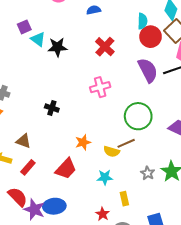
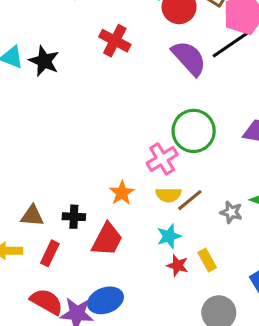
black star: (57, 47) -> (44, 61), turned -30
pink cross: (100, 87) -> (162, 159), moved
black cross: (52, 108) -> (74, 217), moved
brown line: (126, 143) -> (190, 200), moved
red star: (103, 214) -> (178, 265), moved

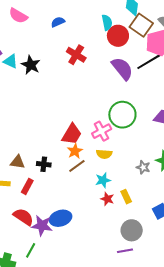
brown line: (190, 200) -> (77, 166), moved
red trapezoid: (107, 239) -> (72, 134), moved

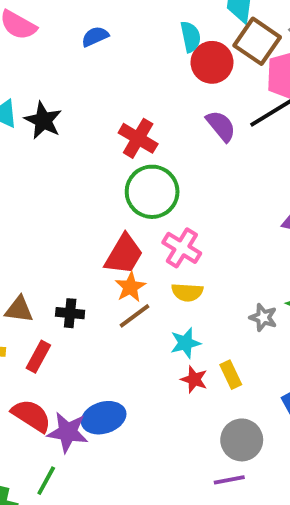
red cross: (76, 55) -> (138, 138), moved
purple semicircle: (122, 69) -> (221, 126), size x0.7
green circle: (122, 115) -> (152, 192), moved
pink cross: (102, 131) -> (182, 248), turned -30

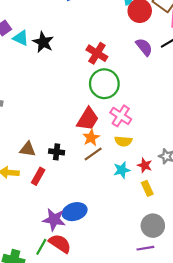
red star: (194, 379) -> (145, 165), moved
red semicircle: (31, 416) -> (60, 243), moved

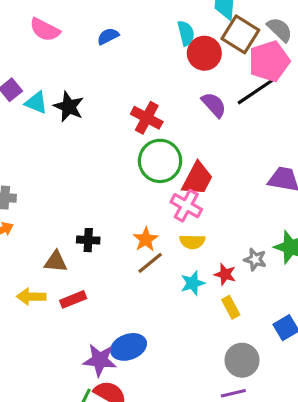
red trapezoid: (88, 119) -> (197, 179), moved
black cross: (57, 152) -> (88, 240), moved
red rectangle: (38, 176) -> (73, 299), turned 42

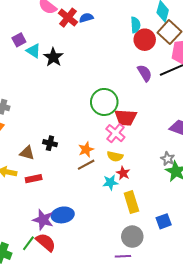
red cross: (147, 118) -> (68, 18), moved
red trapezoid: (197, 179) -> (126, 118), turned 55
gray star: (255, 259) -> (168, 159), moved
red star: (225, 274) -> (123, 173), moved
yellow rectangle: (231, 307) -> (131, 202), size x1.5

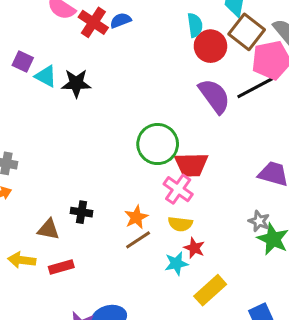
purple square: (19, 40) -> (23, 61), turned -32
black star: (53, 57) -> (76, 83), turned -30
purple semicircle: (145, 73) -> (214, 96), size x1.4
yellow rectangle: (131, 202) -> (210, 290), turned 70

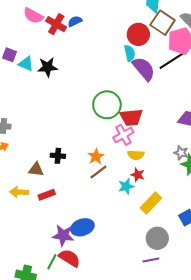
cyan semicircle: (195, 25) -> (130, 53), moved
pink cross: (178, 189) -> (123, 135), turned 30
yellow semicircle: (180, 224) -> (136, 155), moved

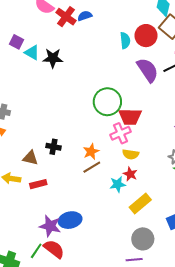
cyan semicircle: (130, 53) -> (125, 40), moved

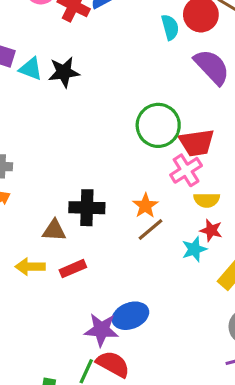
black cross: (54, 147) -> (87, 208), size x1.5

